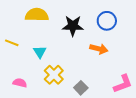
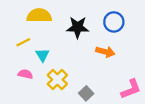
yellow line: (12, 43) -> (23, 42), moved, turned -48
pink semicircle: (20, 83) -> (25, 74), moved

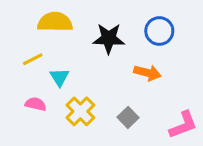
gray square: (86, 93) -> (128, 117), moved

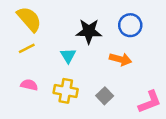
yellow semicircle: (55, 22) -> (29, 19), moved, turned 48
cyan triangle: (59, 77) -> (68, 56), moved
yellow cross: (80, 111) -> (66, 91), turned -35

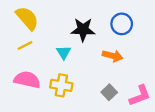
pink semicircle: (29, 85) -> (27, 80), size x1.6
gray square: (105, 96) -> (109, 92), moved

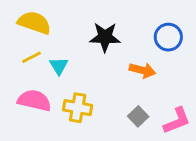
yellow semicircle: (27, 18) -> (34, 23), turned -30
blue circle: (122, 24) -> (168, 37), moved
cyan triangle: (64, 52) -> (59, 66), moved

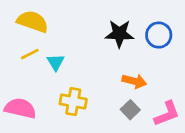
black star: (105, 37) -> (119, 34), moved
orange arrow: (142, 70) -> (134, 81), moved
pink semicircle: (34, 100) -> (20, 108), moved

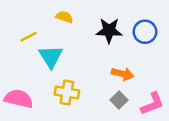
yellow semicircle: (33, 21) -> (64, 17), moved, size x0.6
yellow line: (30, 54) -> (28, 37), moved
cyan triangle: (56, 62) -> (51, 57), size x1.5

